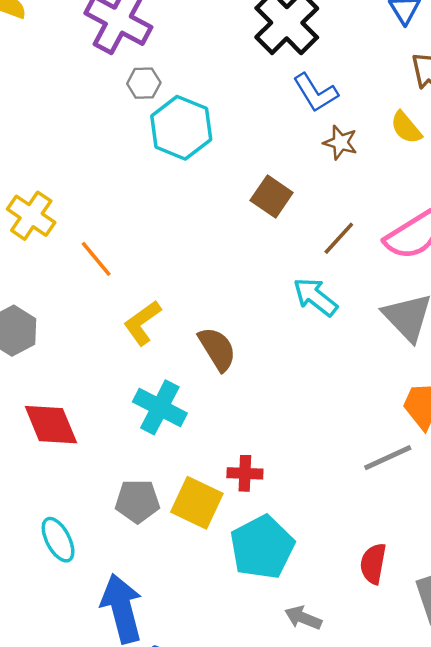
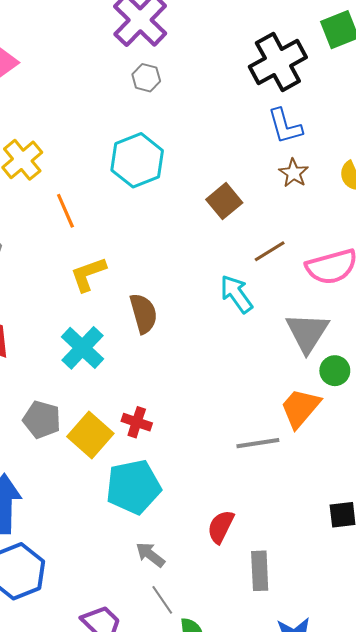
cyan hexagon: (181, 128) -> (137, 160), moved

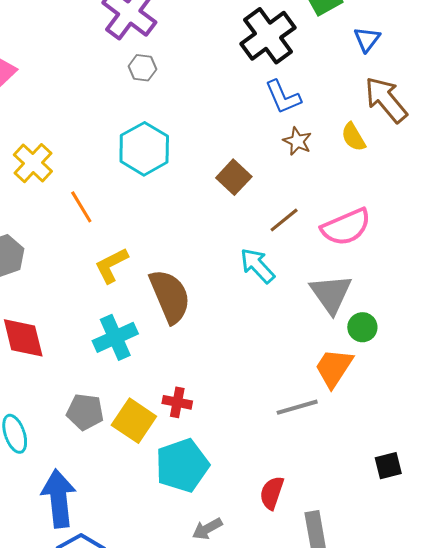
brown semicircle: (143, 313) -> (170, 296), size x1.4
cyan cross: (82, 348) -> (115, 337), turned 30
gray arrow: (150, 555) -> (207, 529), turned -60

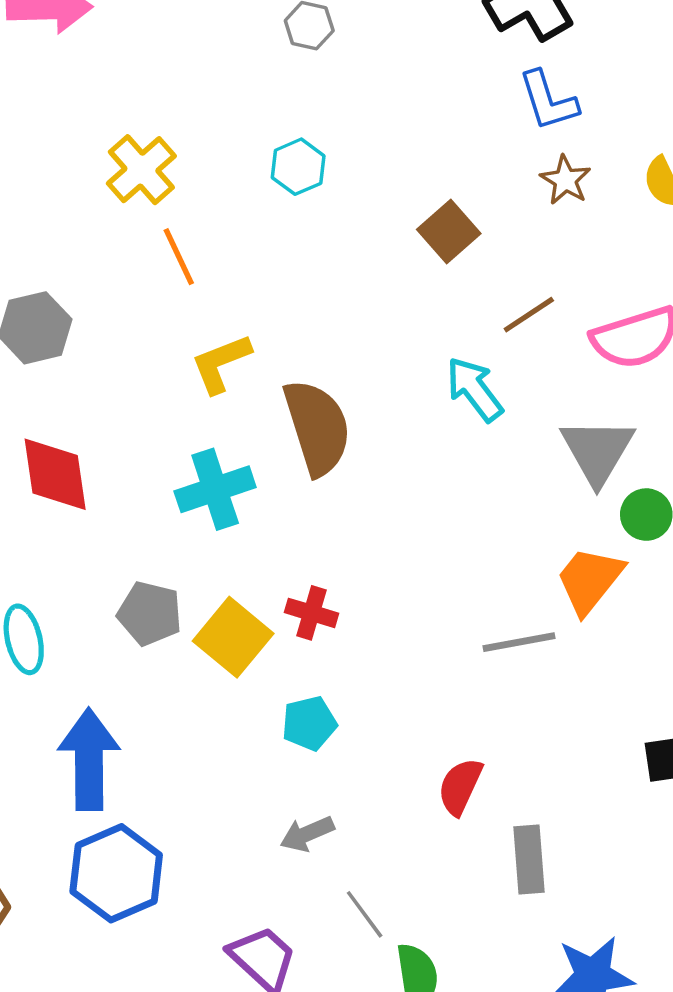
cyan hexagon: (144, 149) -> (298, 167), size x0.6
yellow cross: (33, 163) -> (141, 170), moved
cyan pentagon: (182, 465) -> (309, 723), size x0.6
gray arrow: (207, 529) -> (307, 834), moved

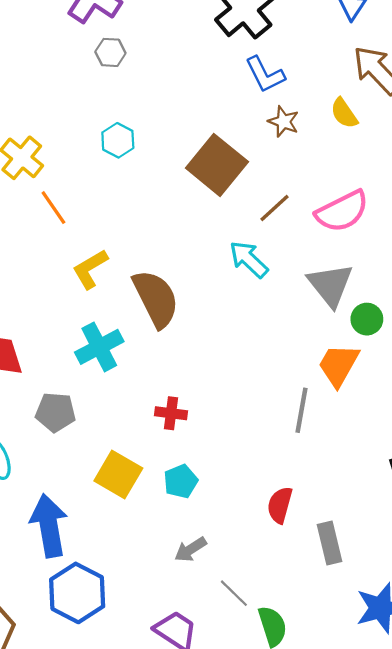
brown square: (449, 232) -> (217, 165), size x1.6
gray pentagon: (150, 614) -> (56, 412), moved
yellow square: (233, 637) -> (118, 474), moved
gray line: (519, 642) -> (302, 410), turned -60

